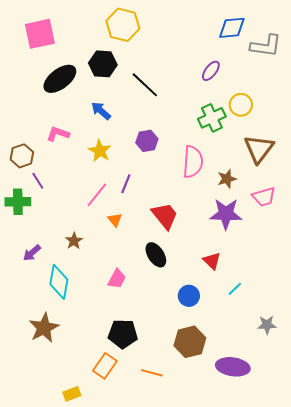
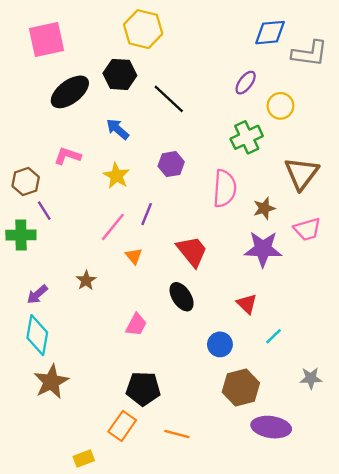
yellow circle: (241, 105) -> (280, 106), moved
cyan diamond: (59, 282) -> (37, 335), moved
brown hexagon: (190, 342) -> (241, 388), moved

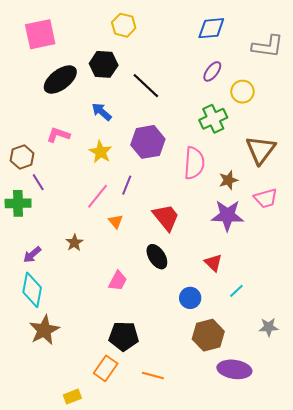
yellow hexagon: (143, 29) -> (124, 25), size x0.7
blue diamond: (270, 33) -> (211, 28), moved
purple hexagon: (171, 164) -> (148, 142), size x1.5

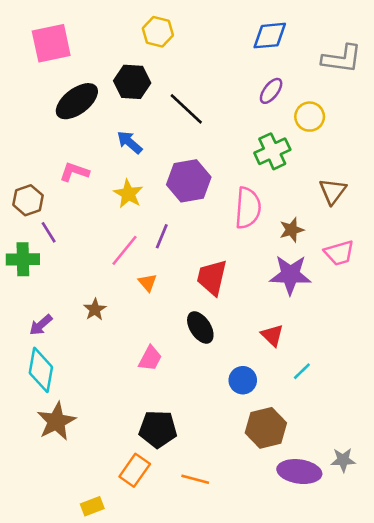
brown triangle: (261, 150) -> (333, 191), size x0.7
red trapezoid: (166, 217) -> (212, 277), turned -128
gray star: (269, 327) -> (343, 460), moved

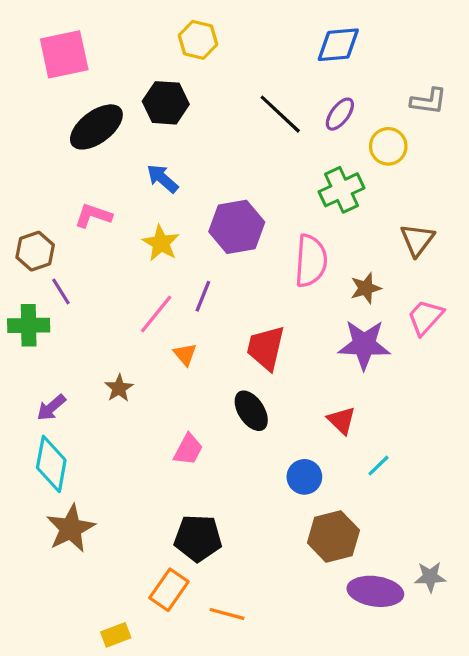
gray L-shape: (342, 59) -> (429, 101), moved, size x0.7
black line: (186, 109) -> (280, 114), moved
pink trapezoid: (339, 253) -> (425, 317), turned 148
orange line: (195, 479) -> (227, 614), moved

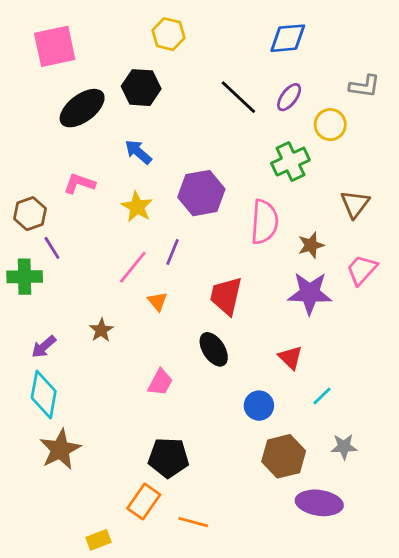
gray star: (430, 577) -> (344, 447), moved

